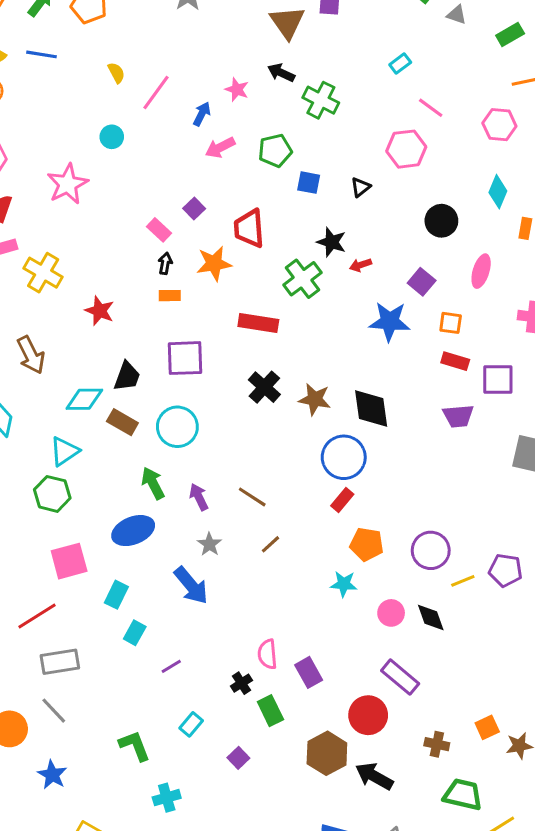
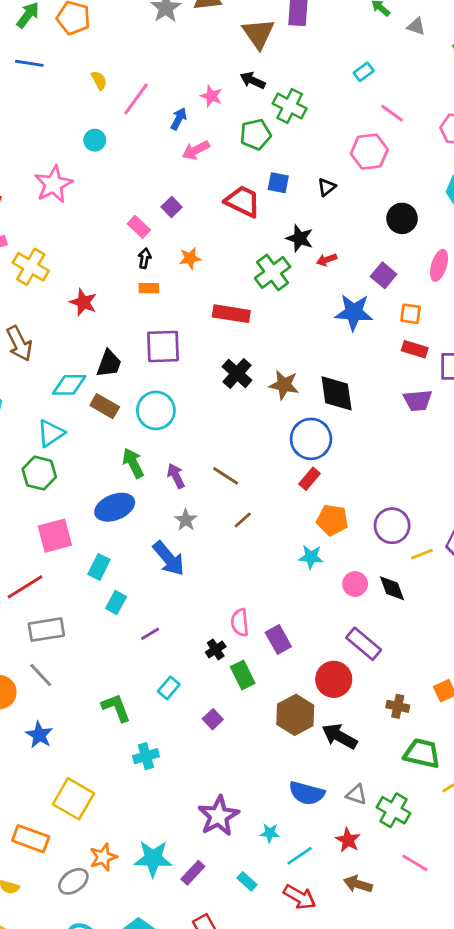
green pentagon: (275, 151) -> (255, 134), moved
red trapezoid: (249, 228) -> (243, 201), moved, turned 120
orange star: (214, 263) -> (190, 258), size x0.7

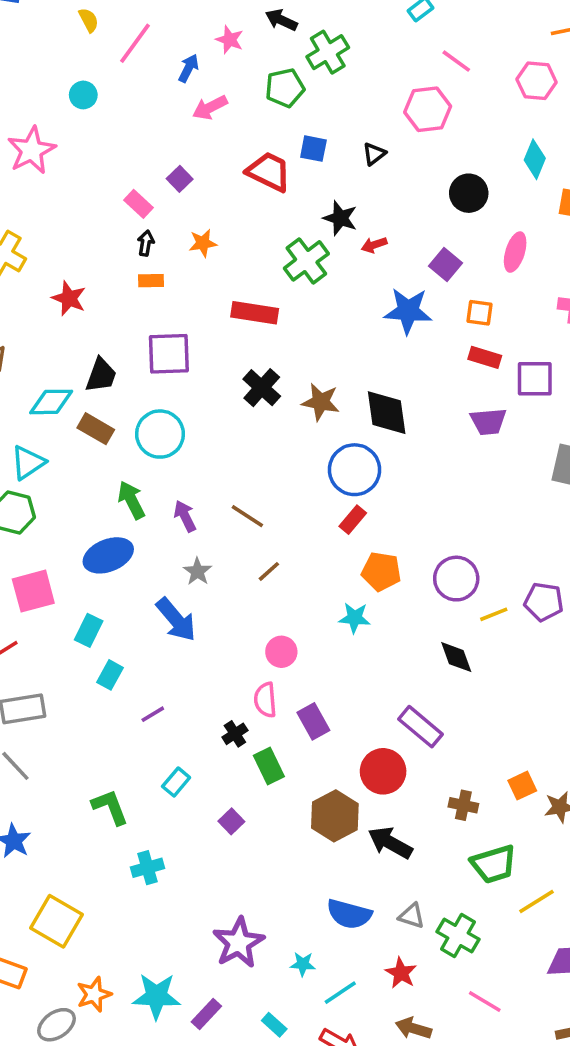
green cross: (290, 106) -> (328, 52), turned 32
pink circle: (355, 584) -> (281, 652), moved
green trapezoid: (422, 753) -> (494, 864), turned 150

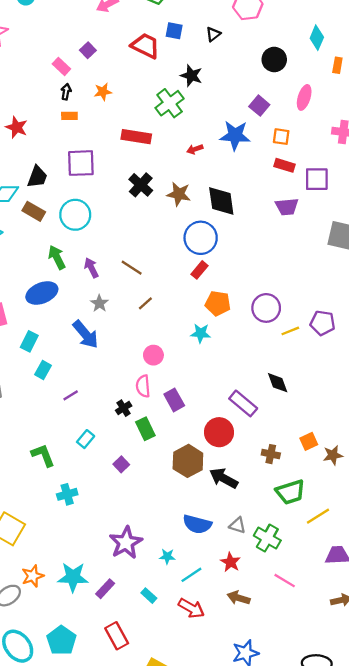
red arrow: (374, 245) -> (195, 149), moved
black diamond: (456, 657) -> (278, 383), moved

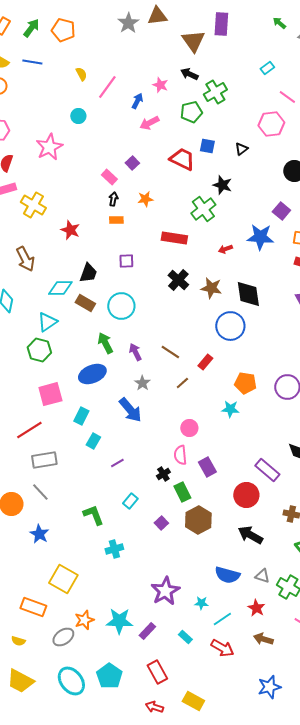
purple square: (81, 163) -> (126, 261), size x0.6
red rectangle: (199, 270) -> (205, 362), moved
brown hexagon: (188, 461) -> (198, 520), moved

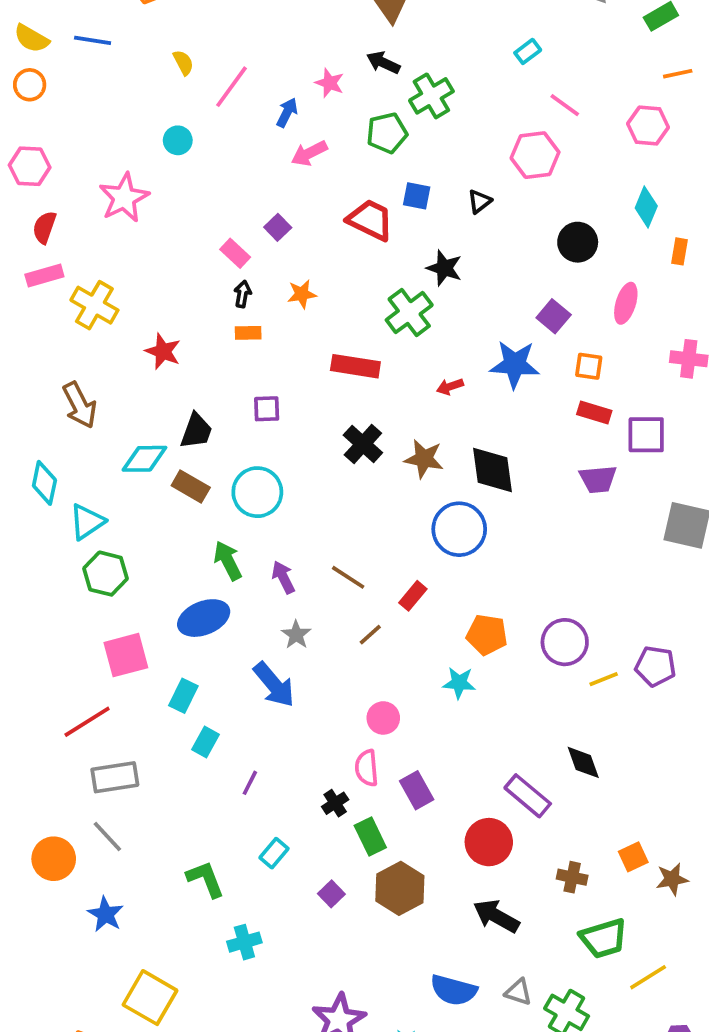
cyan triangle: (47, 322) -> (87, 522), moved
purple line: (117, 463) -> (250, 783), turned -32

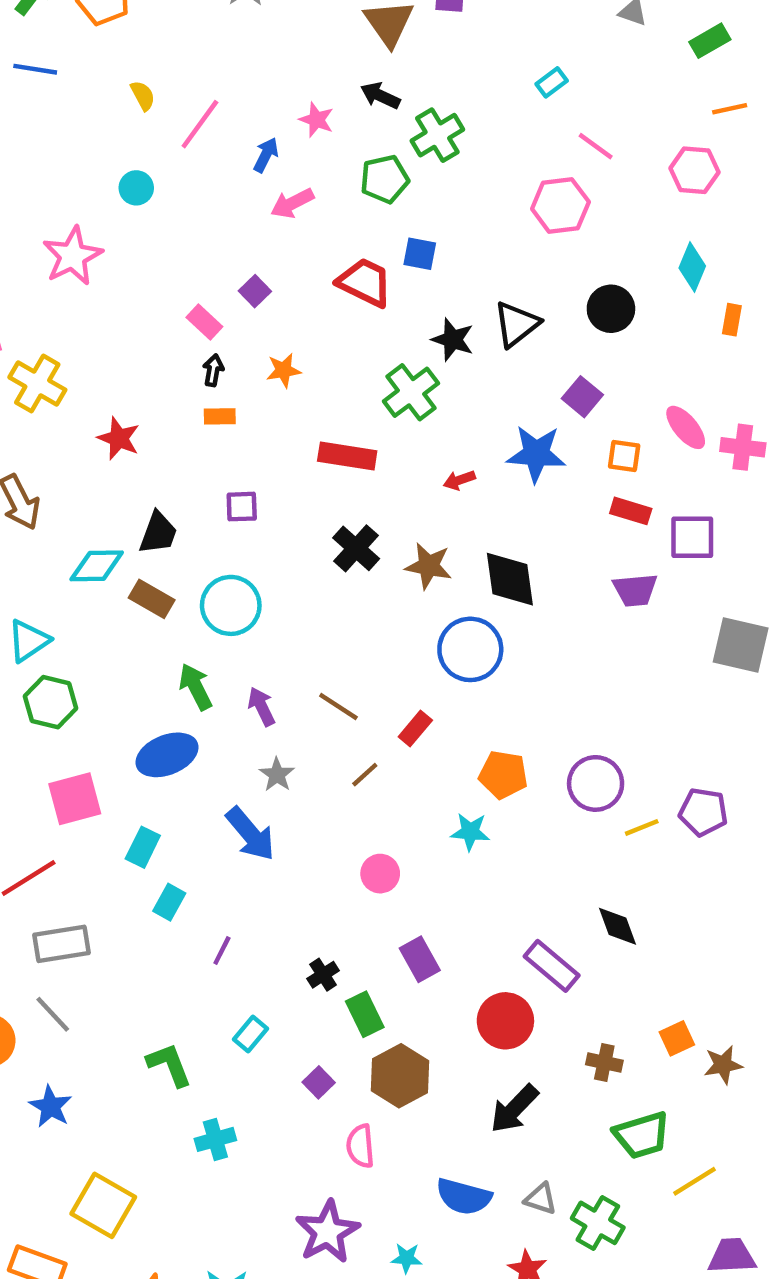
black triangle: (480, 201) -> (516, 324), moved, size x1.6
pink ellipse: (626, 303) -> (686, 427), moved, turned -57
pink semicircle: (367, 768) -> (360, 1146), moved
black arrow: (496, 916) -> (514, 1109), turned -75

